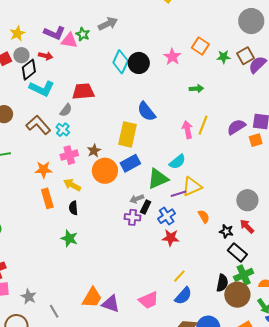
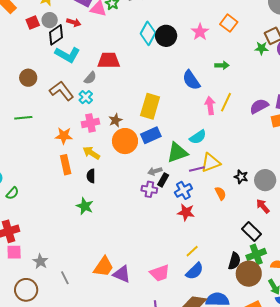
green star: (224, 57) -> (261, 48), moved
blue semicircle: (146, 111) -> (191, 80), moved
black star: (226, 231) -> (241, 177), moved

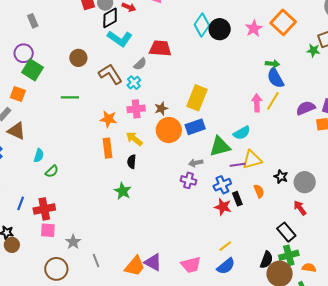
orange square: (229, 23) -> (283, 22), size x1.4
blue semicircle: (191, 80) -> (275, 78), moved
black rectangle: (163, 180) -> (237, 199), moved, turned -56
orange trapezoid: (103, 267) -> (135, 266), moved

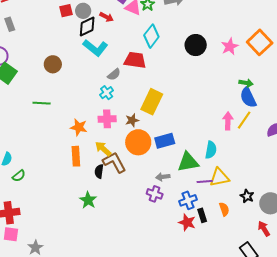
cyan diamond: (202, 25) -> (151, 36), moved
brown L-shape: (110, 74) -> (114, 162), moved
yellow rectangle: (197, 98) -> (152, 102), moved
cyan semicircle: (242, 133) -> (211, 150), turned -54

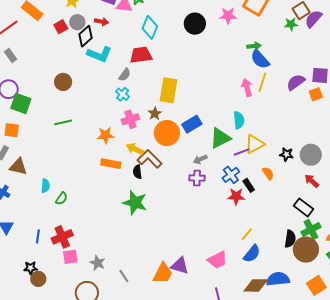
pink star: (230, 47) -> (228, 16), turned -30
orange rectangle: (76, 156) -> (111, 164), turned -60
green star: (88, 200) -> (135, 203), size x1.4

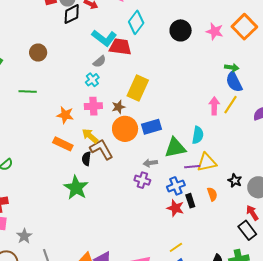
cyan L-shape: (99, 54) -> (104, 38), moved
black rectangle: (304, 207) -> (247, 230), moved

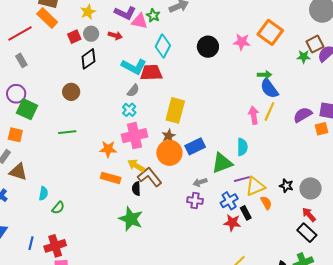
black diamond: (72, 14) -> (88, 59), moved
pink cross: (93, 106) -> (135, 136), size x1.4
brown star: (118, 107) -> (169, 136), moved
yellow triangle: (207, 162) -> (255, 186), moved

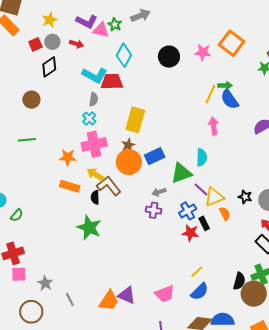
gray semicircle: (133, 91) -> (94, 99), turned -32
yellow line: (269, 112) -> (210, 94), moved
purple line: (242, 179) -> (201, 189), turned 56

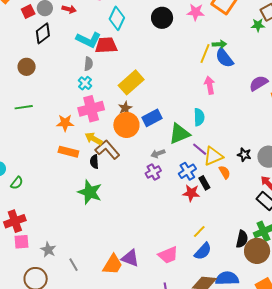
yellow rectangle: (135, 120) -> (131, 82), turned 35
purple cross: (154, 210) -> (153, 172), turned -35

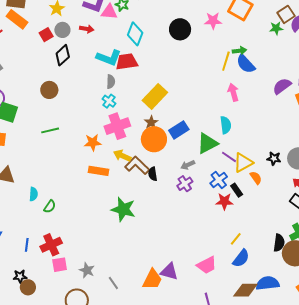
black semicircle: (94, 162) -> (153, 174), moved

